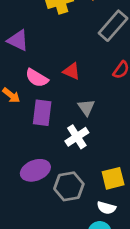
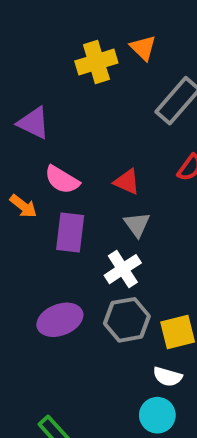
red triangle: (72, 71) -> (127, 182), moved
gray hexagon: (69, 186) -> (127, 320), moved

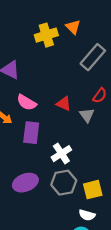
gray triangle: (137, 224) -> (87, 115), moved

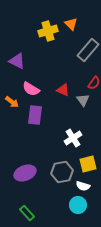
white cross: (61, 154) -> (73, 138), moved
purple ellipse: (25, 183) -> (25, 173), moved
gray hexagon: (64, 183) -> (62, 172), moved

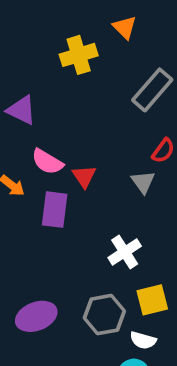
orange triangle: (71, 24) -> (125, 27), moved
red triangle: (63, 90) -> (84, 176), moved, turned 32

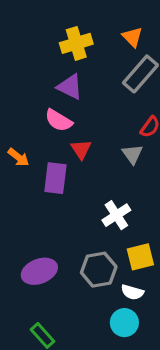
orange triangle: (125, 27) -> (132, 37), moved
purple triangle: (22, 110) -> (70, 87), moved
pink semicircle: (47, 162) -> (59, 120), moved

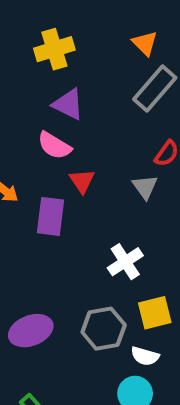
yellow cross: (76, 43) -> (54, 49), moved

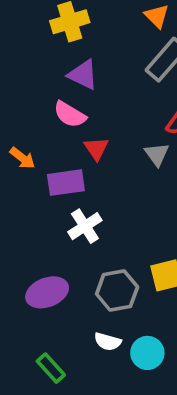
purple rectangle: (50, 216) -> (66, 183), turned 75
white cross: (125, 262) -> (85, 226), moved
white semicircle: (145, 356) -> (108, 342), moved

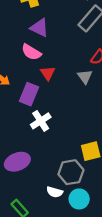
purple rectangle: (66, 183) -> (29, 94), turned -60
gray hexagon: (117, 290) -> (71, 172), moved

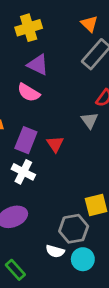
red triangle: (48, 73) -> (55, 144), moved
white cross: (41, 121) -> (23, 172), moved, turned -30

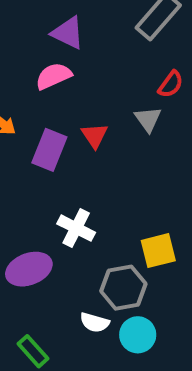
pink semicircle: (29, 93) -> (54, 76), turned 125
red triangle: (55, 144) -> (95, 136), moved
white cross: (23, 172) -> (76, 228), moved

